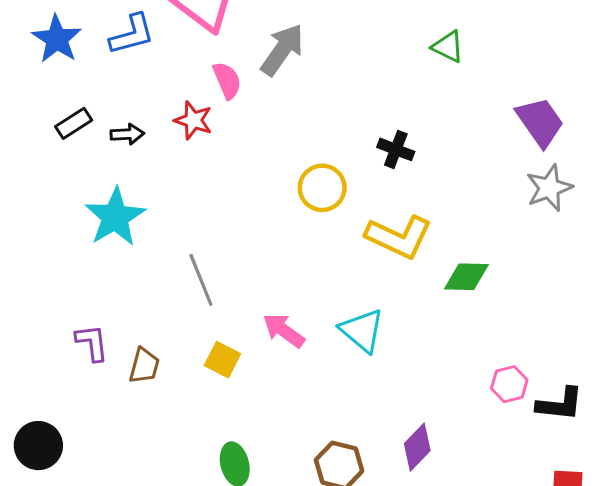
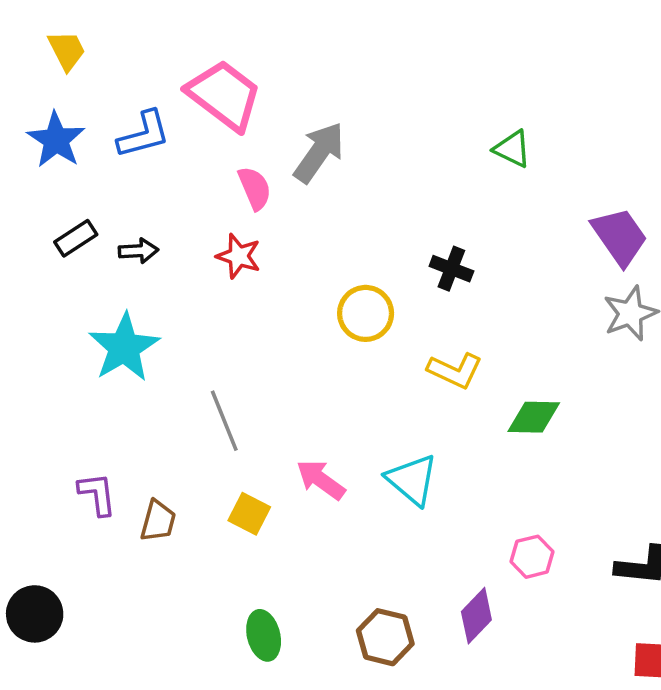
red star: (193, 120) -> (239, 256), moved
yellow L-shape: (399, 237) -> (455, 371), size x0.7
pink hexagon: (509, 384) -> (532, 557), moved

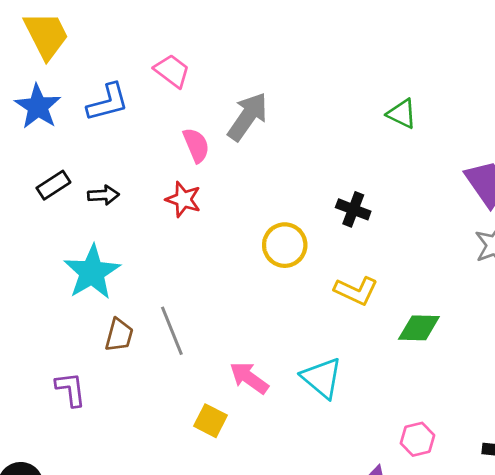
yellow trapezoid: (67, 50) -> (46, 35), size x1.5
pink trapezoid: (224, 95) -> (172, 71), size x0.6
yellow square: (249, 514) -> (210, 421), moved
brown trapezoid: (158, 521) -> (119, 335), moved

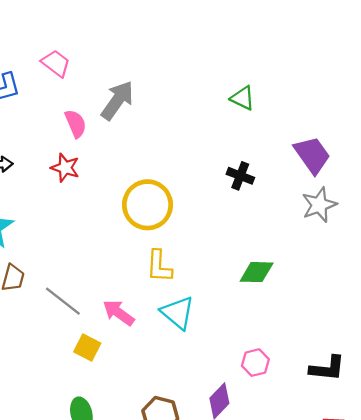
black cross: (353, 209) -> (240, 176), moved
yellow circle: (285, 245) -> (148, 205), size x1.4
yellow L-shape: (356, 291) -> (159, 266), moved, turned 68
gray line: (172, 331) -> (63, 301), moved, turned -30

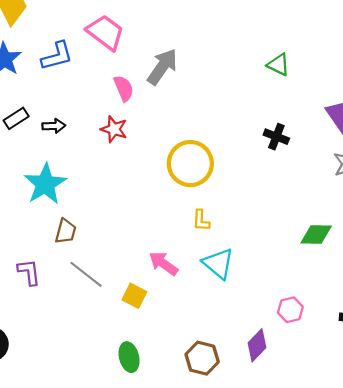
pink trapezoid: (56, 63) -> (105, 32), size x1.4
yellow L-shape: (159, 266) -> (201, 221), size x0.7
green diamond: (257, 272) -> (316, 234), moved
gray line: (63, 301) -> (86, 274), moved

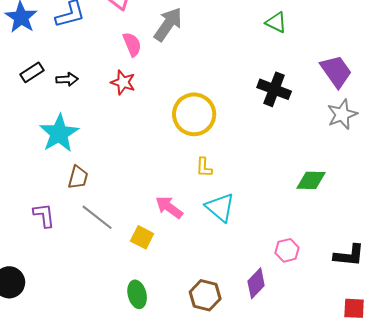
black cross: (276, 137) -> (274, 89), size x1.4

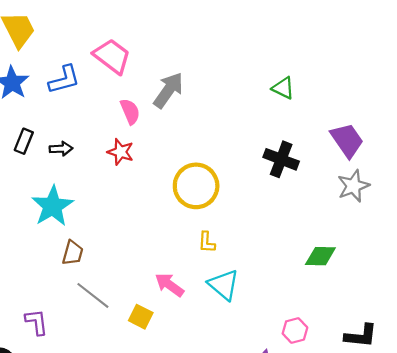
black rectangle: (32, 72) -> (24, 141), turned -35
purple L-shape: (44, 215) -> (37, 322), moved

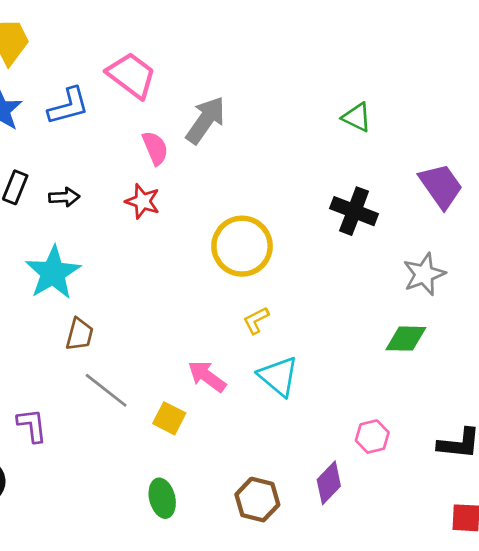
gray star: (353, 186) -> (424, 274), moved
yellow L-shape: (207, 242) -> (256, 320), turned 60

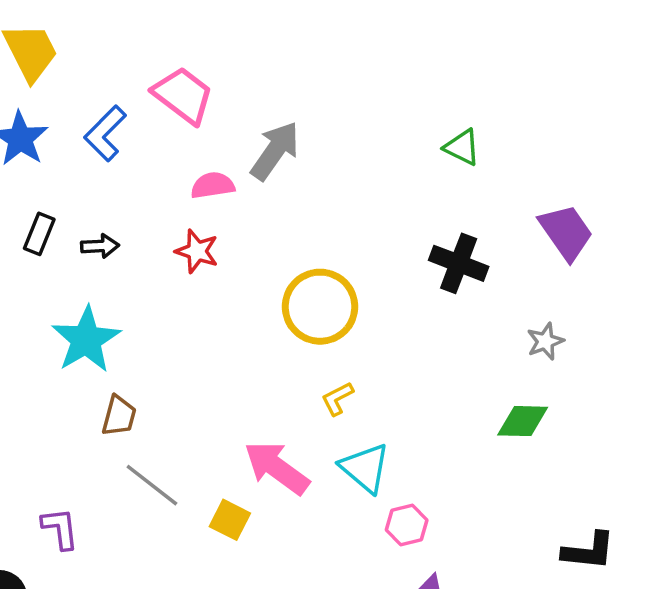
blue L-shape: (68, 106) -> (105, 133), turned 150
pink semicircle: (155, 148) -> (213, 185), turned -76
gray star: (424, 274) -> (545, 341), size x0.7
pink arrow: (207, 376) -> (277, 468), size x1.4
pink hexagon: (372, 437) -> (407, 525), moved

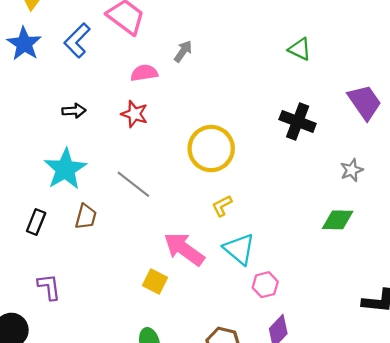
gray arrow: (275, 151) -> (183, 51), size x0.6
black rectangle: (39, 234) -> (36, 222), moved
gray line: (152, 485) -> (133, 184), moved

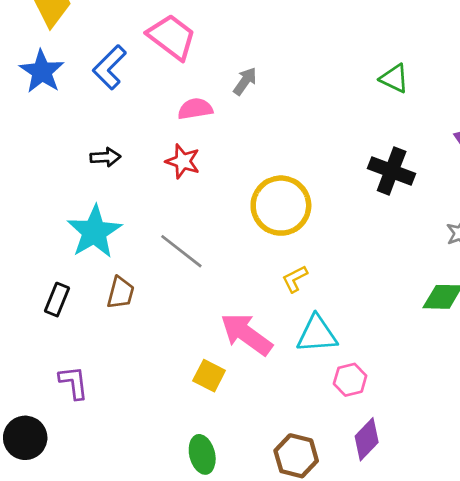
cyan triangle: (239, 249) -> (317, 334), turned -44

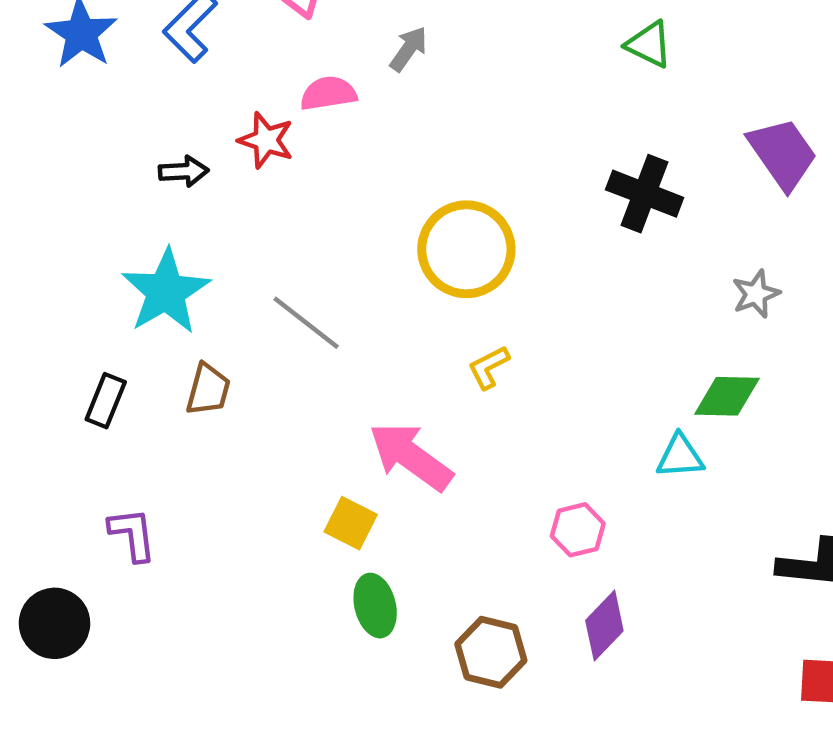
red star: (183, 161) -> (266, 140), moved
cyan triangle: (317, 334) -> (680, 456), moved, size x0.7
green ellipse: (202, 454) -> (375, 606), moved

